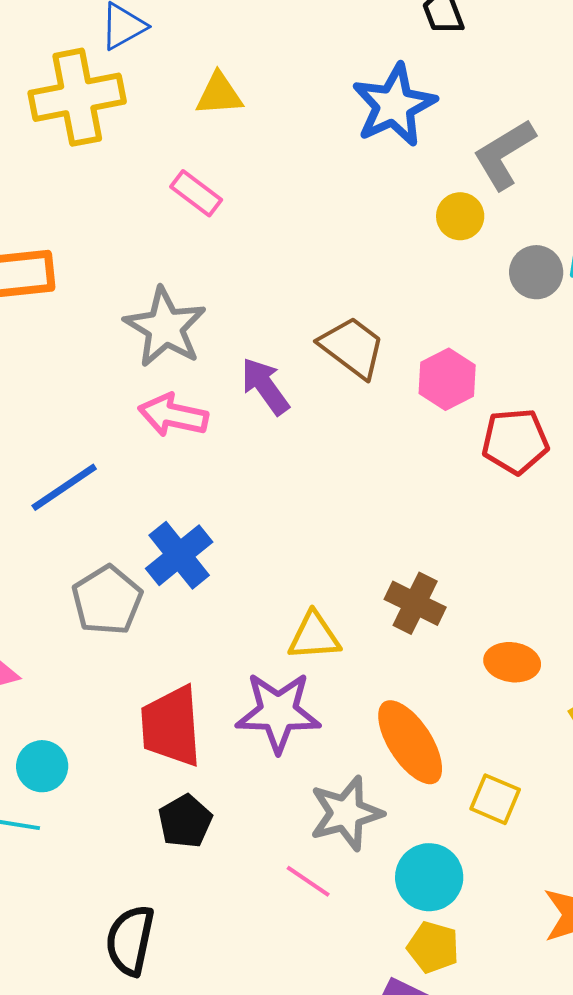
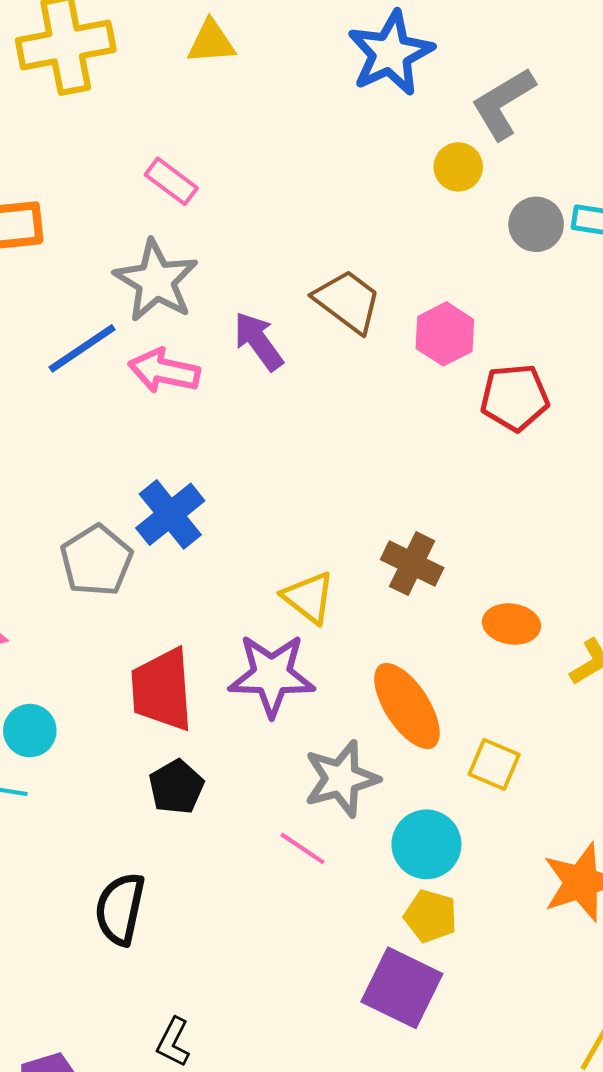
pink rectangle: (196, 193) -> (171, 181), moved
blue line: (64, 487) -> (82, 348), moved
yellow triangle: (314, 636) -> (309, 597), turned 42

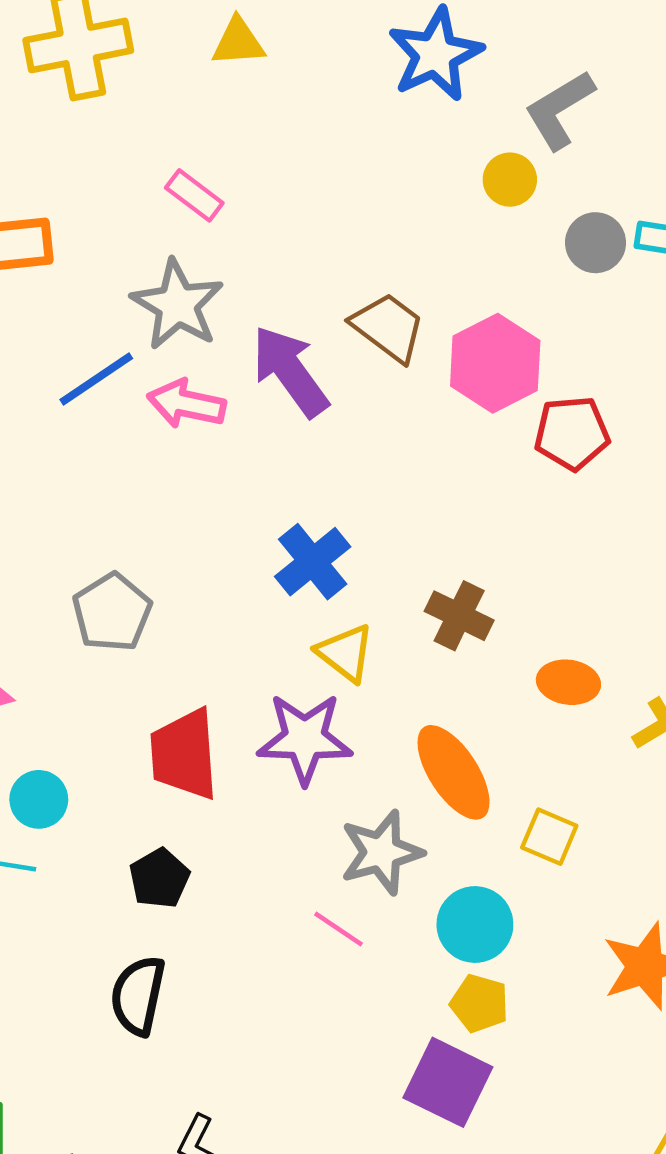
pink hexagon: (445, 334) -> (495, 363), size x1.4
purple arrow: (258, 341) -> (290, 371), size x1.4
blue cross: (170, 514) -> (313, 562), moved
black pentagon: (176, 787) -> (159, 878), moved

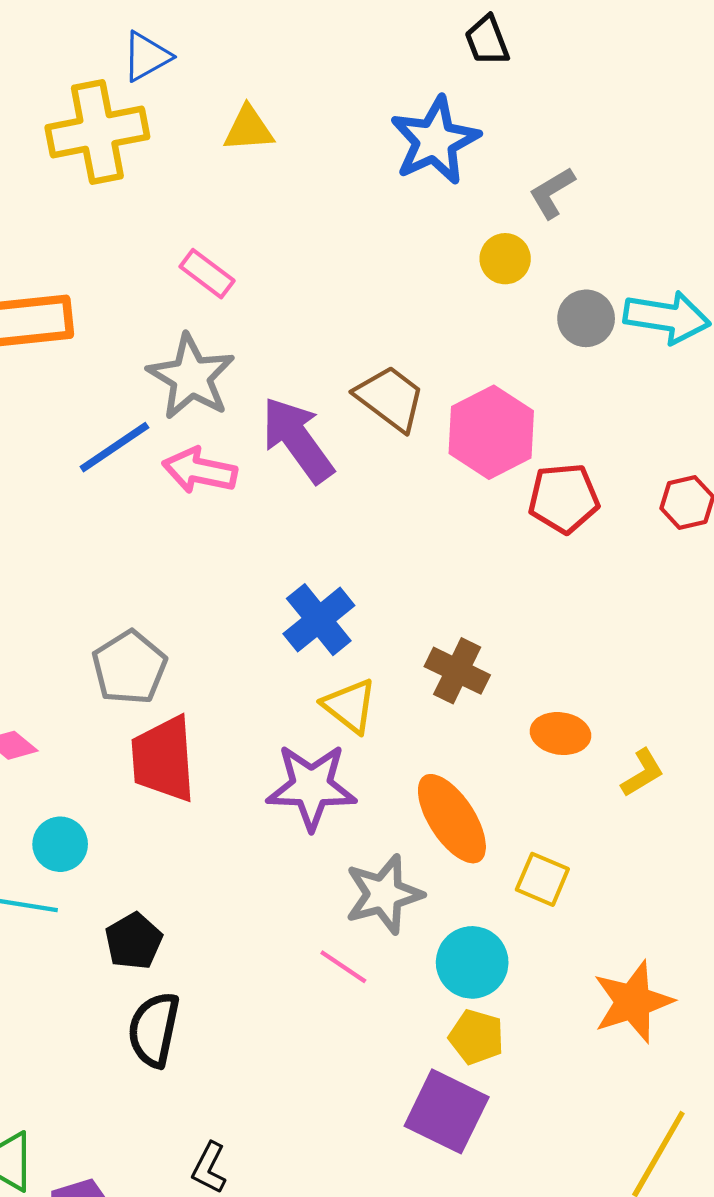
gray L-shape: (559, 110) -> (552, 193), size x0.7
red trapezoid: (184, 754) -> (163, 759), moved
black pentagon: (159, 878) -> (134, 941), moved

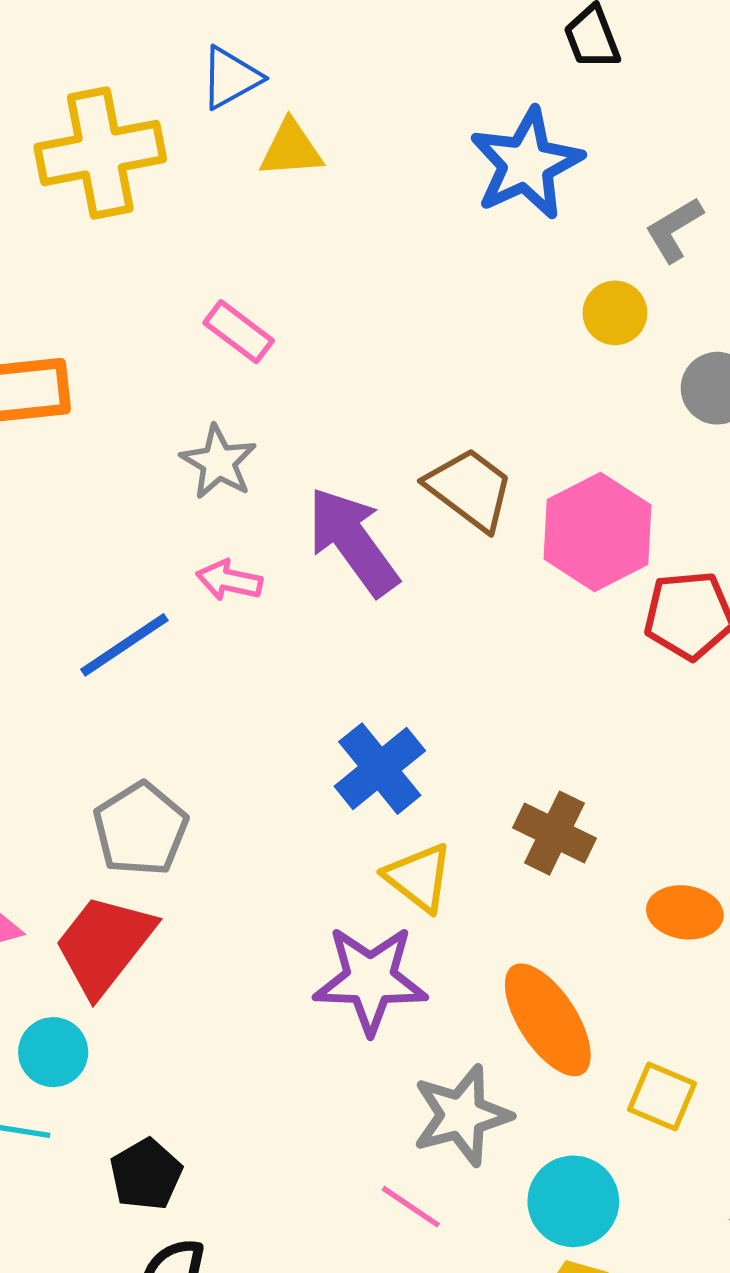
blue triangle: (146, 56) -> (231, 78), moved
gray star: (191, 377) -> (218, 462), size x0.7
blue line: (114, 447) -> (124, 645), moved
pink arrow: (200, 471) -> (229, 580), size x0.7
red trapezoid: (163, 759) -> (104, 945), moved, turned 42

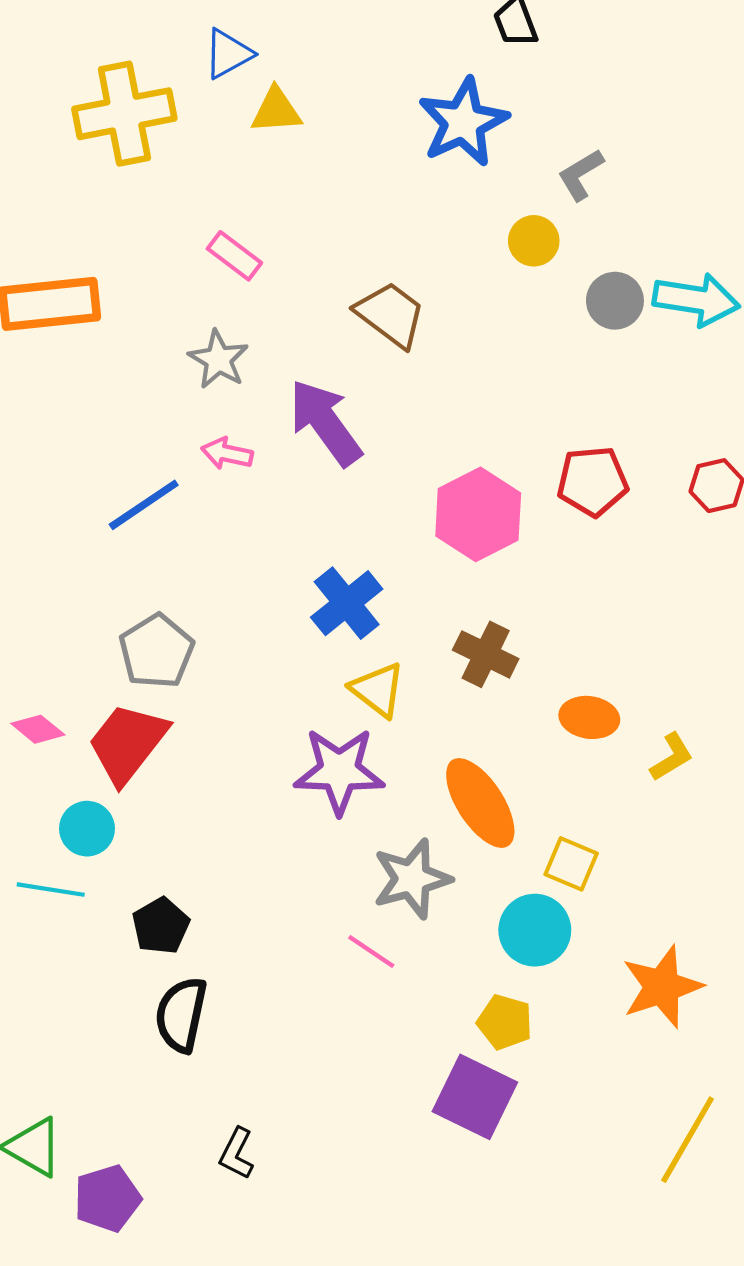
brown trapezoid: (470, 489) -> (391, 315), moved
pink hexagon: (598, 532) -> (478, 514), moved
cyan circle: (573, 1201) -> (535, 930), moved

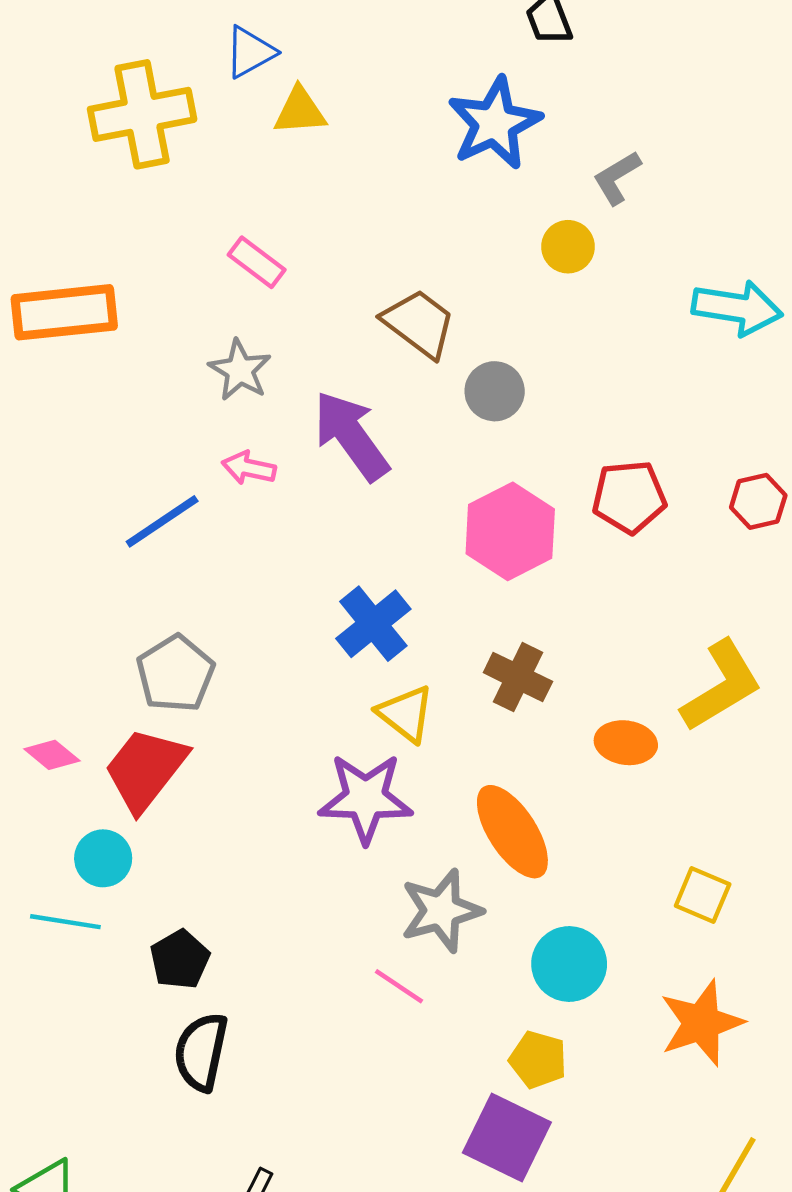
gray circle: (615, 301) -> (495, 391), moved
yellow L-shape: (672, 757) -> (721, 686), moved, size x1.8
yellow square: (571, 864) -> (703, 895), moved

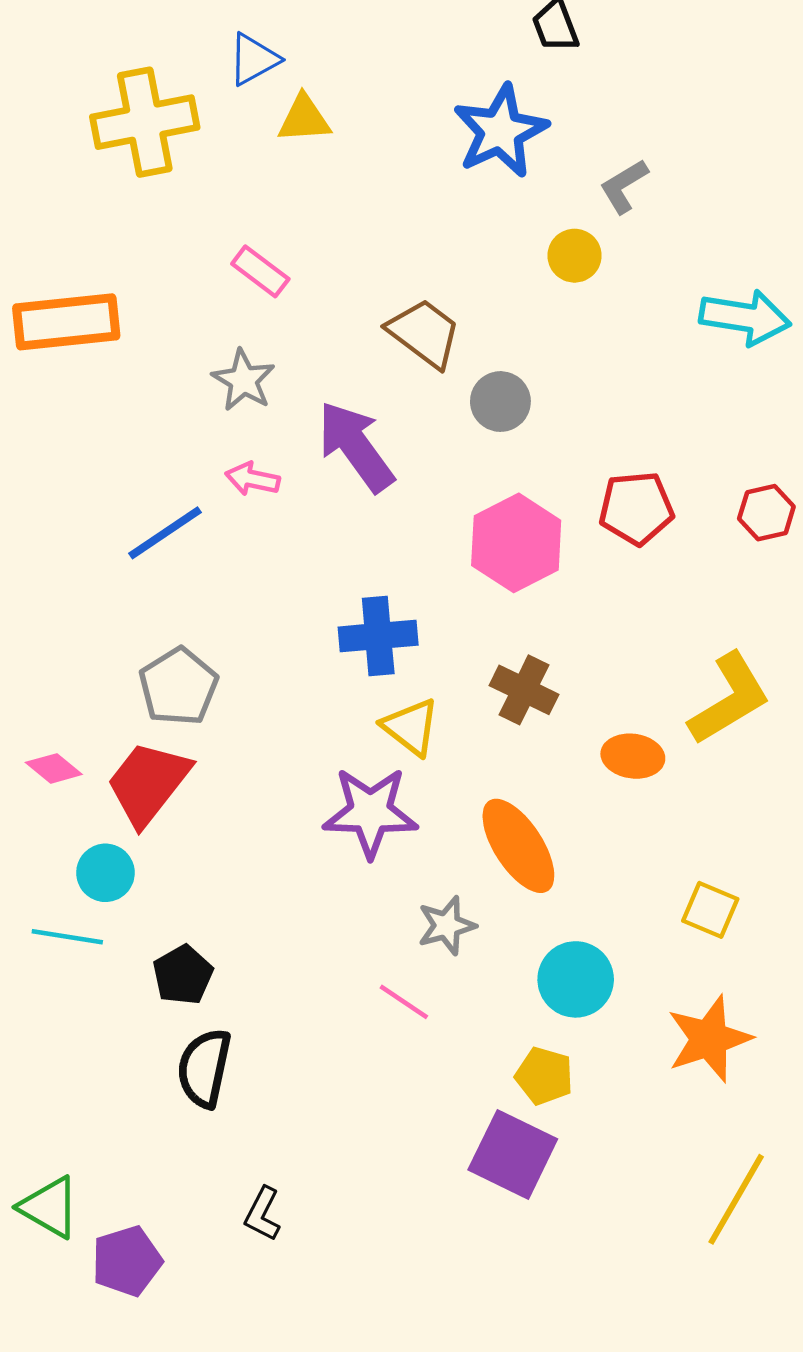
blue cross: (373, 624) -> (378, 636), turned 34
gray star: (441, 911) -> (447, 926), size x0.7

